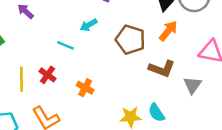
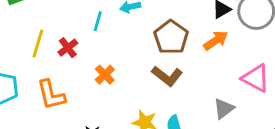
cyan line: (65, 45) -> (98, 21), turned 66
brown L-shape: (162, 69) -> (167, 76), moved

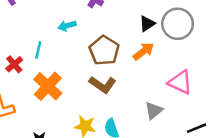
cyan line: (98, 21) -> (38, 50), moved
orange cross: (105, 75) -> (48, 86), size x1.6

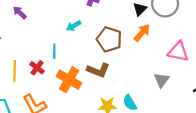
brown L-shape: (103, 85) -> (98, 70), moved

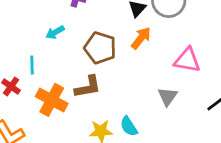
brown L-shape: (98, 70) -> (88, 87), turned -30

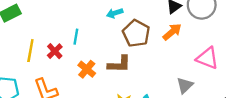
cyan arrow: (55, 32) -> (115, 13), moved
orange cross: (52, 100) -> (87, 69), size x0.7

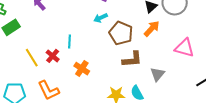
yellow line: (30, 51) -> (32, 58), turned -36
brown L-shape: (119, 64) -> (132, 59), moved
gray triangle: (185, 85) -> (158, 74), moved

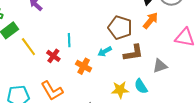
cyan arrow: (101, 18) -> (105, 52), moved
yellow line: (32, 58) -> (28, 47), moved
gray triangle: (158, 74) -> (160, 66), turned 35

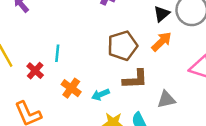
brown pentagon: (120, 28) -> (123, 46), turned 30
cyan arrow: (105, 52) -> (100, 95), moved

